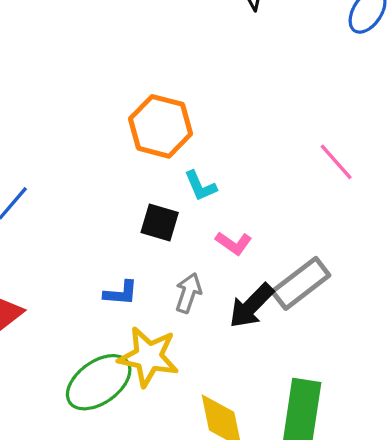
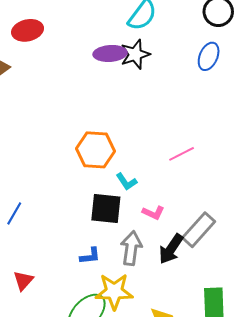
pink line: (336, 162) -> (182, 154), moved, turned -65
black square: (160, 223) -> (106, 209), size x1.4
gray arrow: (188, 293) -> (131, 248), size x1.4

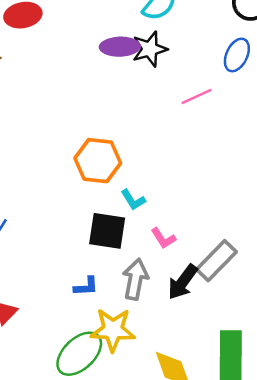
pink line: (182, 154) -> (197, 97), moved
pink L-shape: (153, 213) -> (163, 238), turned 30

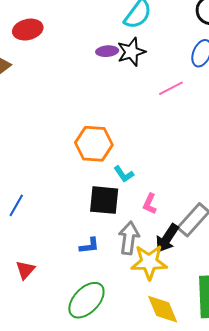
purple ellipse: (120, 47) -> (107, 51), size x0.7
pink L-shape: (163, 238) -> (150, 204), turned 60
yellow star: (113, 330) -> (149, 262), moved

